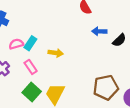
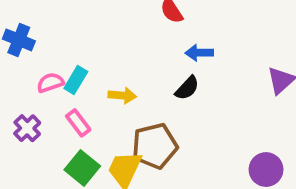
black semicircle: (119, 40) -> (187, 88), moved
brown pentagon: (106, 87) -> (155, 146), moved

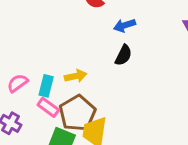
cyan rectangle: (76, 80) -> (46, 86), moved
brown pentagon: (155, 146) -> (77, 113), moved

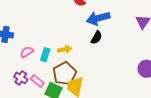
blue arrow: (125, 25) -> (98, 18), size x1.6
pink rectangle: (48, 107) -> (37, 81), moved

